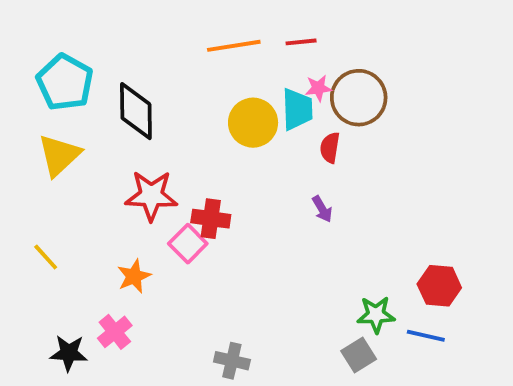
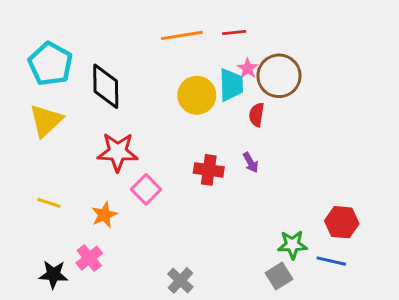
pink star: (318, 88) -> (248, 68), turned -30
red cross: (211, 219) -> (209, 170), moved
yellow line: (46, 257) -> (49, 203), moved, turned -30
gray cross: (232, 361) -> (180, 280), turned 30

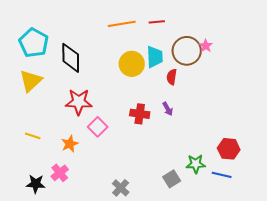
pink star: (248, 68) -> (206, 46), moved
gray square: (279, 276) -> (172, 179), moved

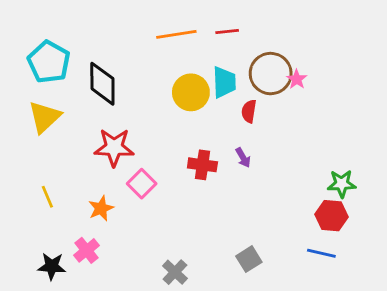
pink star: (206, 46) -> (297, 79), moved
yellow line: (33, 136) -> (47, 197), turned 49
green star: (196, 164) -> (342, 184), moved

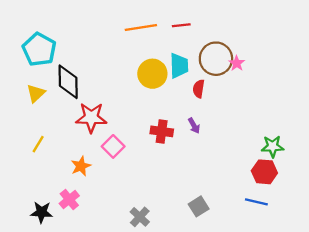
black diamond: (102, 84) -> (68, 82), moved
yellow triangle: (44, 117) -> (36, 93), size x0.7
yellow line: (47, 197) -> (38, 144), moved, turned 54

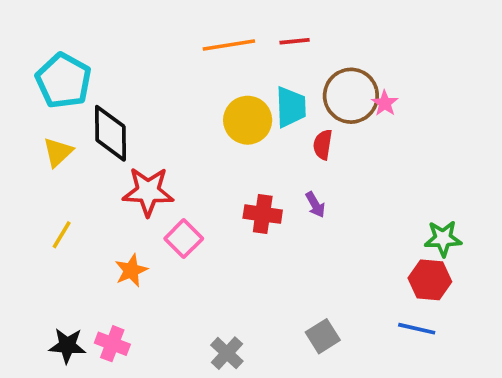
pink cross: (69, 200) -> (112, 344), moved, turned -30

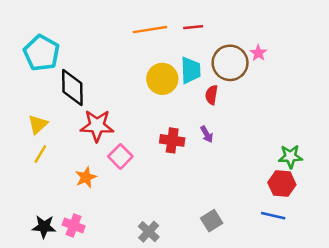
pink star: (385, 103) -> (258, 53), moved
yellow triangle: (58, 152) -> (38, 124), moved

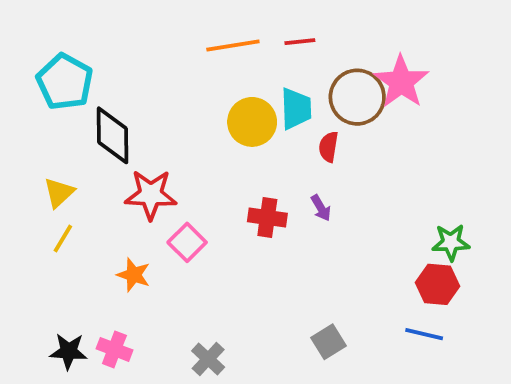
pink star: (258, 53) -> (401, 82), size x2.0
orange star: (86, 177) -> (134, 275), turned -30
gray cross: (149, 232) -> (208, 359), moved

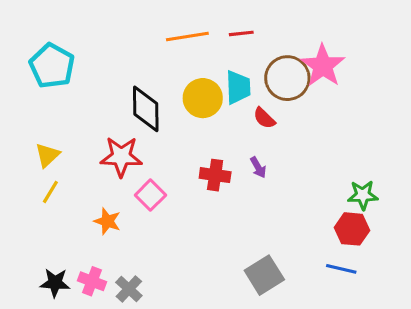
black diamond: (113, 135) -> (146, 109), moved
red semicircle: (329, 147) -> (264, 118), turned -55
gray square: (329, 342) -> (264, 275), size x1.4
gray cross: (208, 359) -> (129, 289), moved

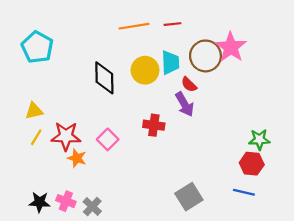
yellow triangle: (47, 155) -> (34, 111), turned 30
red star: (121, 157) -> (66, 136), moved
purple arrow: (258, 167) -> (185, 104), moved, size x1.6

